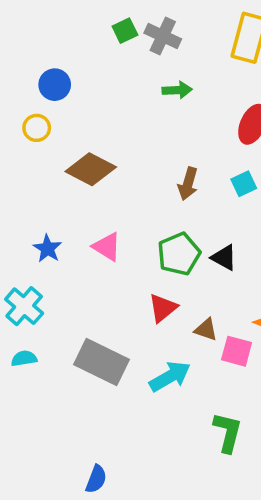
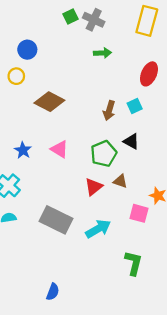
cyan square: (244, 184) -> (135, 106), moved
black triangle: (224, 258) -> (131, 141), moved
brown triangle: (206, 330) -> (120, 181), moved

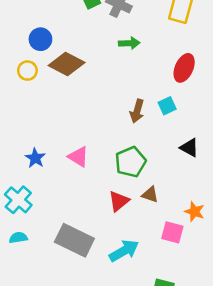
brown diamond: (49, 102) -> (67, 64), moved
black triangle: (131, 141) -> (189, 148), moved

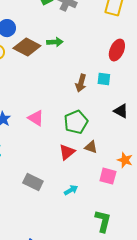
green arrow: (129, 43) -> (55, 42), moved
cyan square: (167, 106) -> (104, 79), turned 32
gray rectangle: (74, 240) -> (33, 182), size x0.7
cyan arrow: (124, 251) -> (71, 190), size x0.6

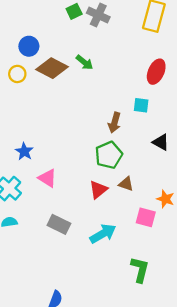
green arrow: (55, 42) -> (84, 62), turned 42
brown arrow: (81, 83) -> (115, 123), moved
pink triangle: (36, 118) -> (47, 178), moved
cyan arrow: (71, 190) -> (103, 234), size x1.6

